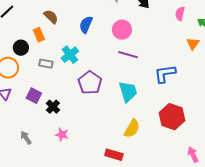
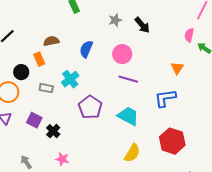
pink semicircle: (180, 14) -> (189, 35), moved
brown semicircle: (51, 17) -> (51, 41), turned -56
orange triangle: (193, 44) -> (177, 68), moved
cyan trapezoid: (128, 92) -> (128, 116), turned -45

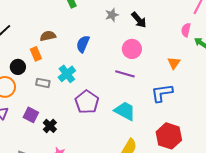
pink circle: (122, 54) -> (132, 49), moved

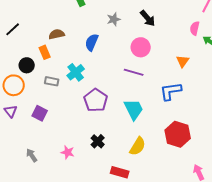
gray star: (112, 15) -> (114, 19), moved
cyan trapezoid: (125, 111) -> (134, 109), turned 35
black cross: (50, 126) -> (98, 141), moved

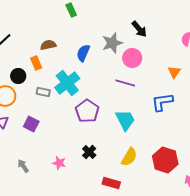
gray star: (114, 19) -> (112, 43), moved, size x1.5
cyan cross: (76, 72) -> (67, 83), size x1.4
red hexagon: (178, 134) -> (165, 160), moved

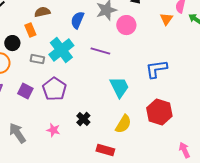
orange triangle: (174, 72) -> (166, 19), moved
purple line: (125, 83) -> (100, 51), moved
purple pentagon: (87, 111) -> (54, 89), moved
red hexagon: (165, 160) -> (159, 112), moved
gray arrow: (23, 166) -> (17, 133), size x1.5

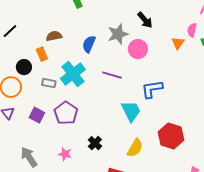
blue L-shape: (156, 69) -> (152, 89), moved

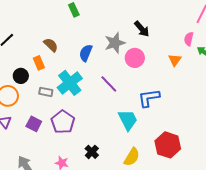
brown semicircle: (54, 36) -> (51, 45), turned 56
orange triangle: (178, 43) -> (175, 60), moved
purple line: (112, 75) -> (109, 84), turned 30

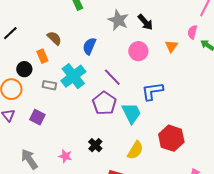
gray star: (115, 43) -> (118, 20), moved, turned -30
orange triangle: (175, 60) -> (171, 46), moved
purple pentagon: (63, 122) -> (104, 103), moved

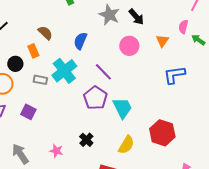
blue L-shape: (152, 91) -> (174, 75), moved

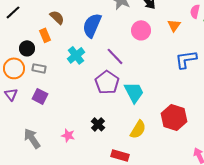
blue semicircle: (80, 41) -> (92, 25), size x1.4
cyan cross: (64, 71) -> (76, 55), size x0.7
gray rectangle: (40, 80) -> (39, 68), moved

